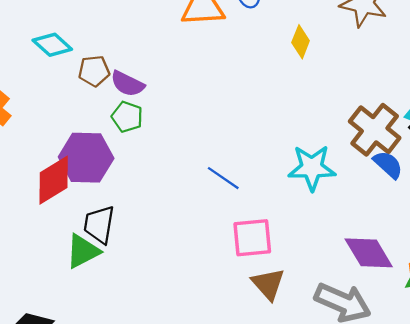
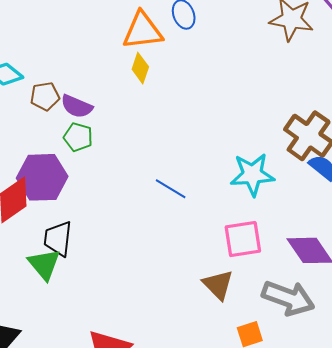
yellow diamond: (301, 42) -> (140, 68), moved
pink square: (252, 238) -> (243, 239), moved
green triangle: (83, 251) -> (44, 264), turned -39

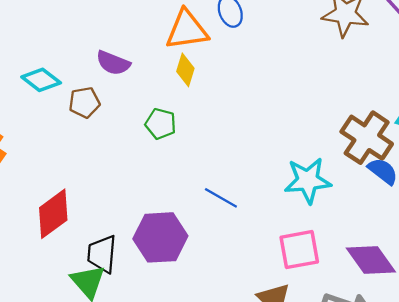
purple semicircle: (77, 106) -> (113, 63), moved
green pentagon: (78, 137) -> (161, 124), moved
purple hexagon: (42, 177) -> (160, 237), moved

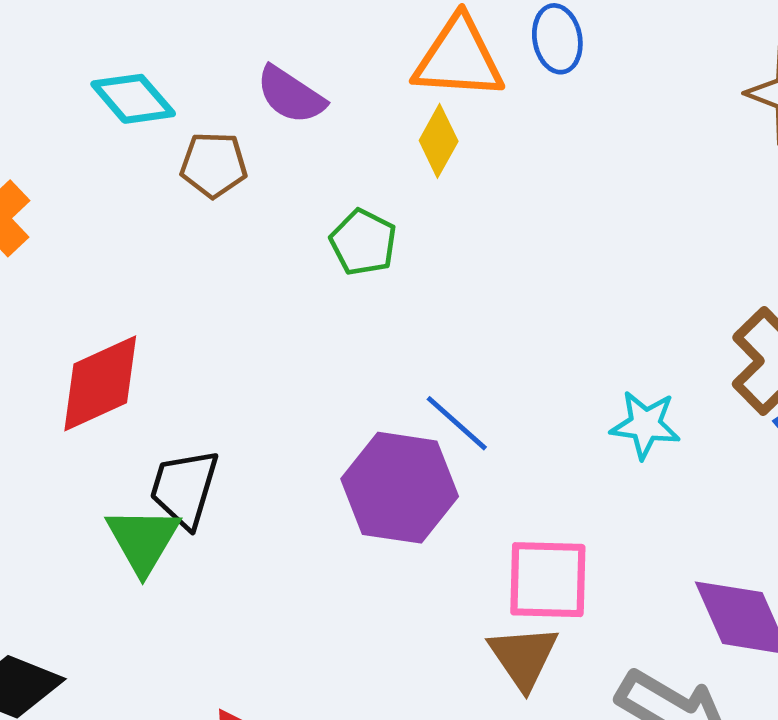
cyan star: (308, 180) -> (645, 425), size x0.7
purple hexagon: (160, 237) -> (400, 488), moved
pink square: (299, 250) -> (548, 580), moved

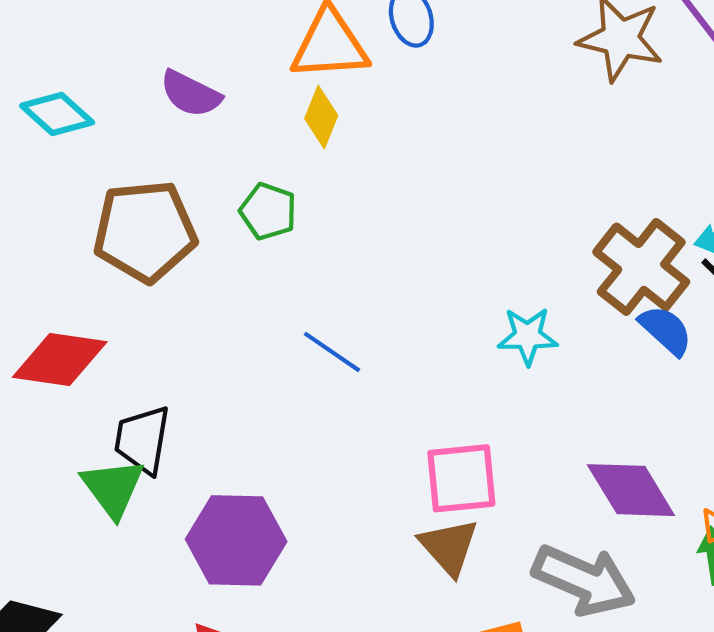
brown pentagon: (214, 165) -> (145, 231), moved, size x1.8
red diamond: (100, 383) -> (60, 360), turned 40
blue line: (457, 423) -> (332, 352), moved
purple hexagon: (400, 488) -> (236, 540), moved

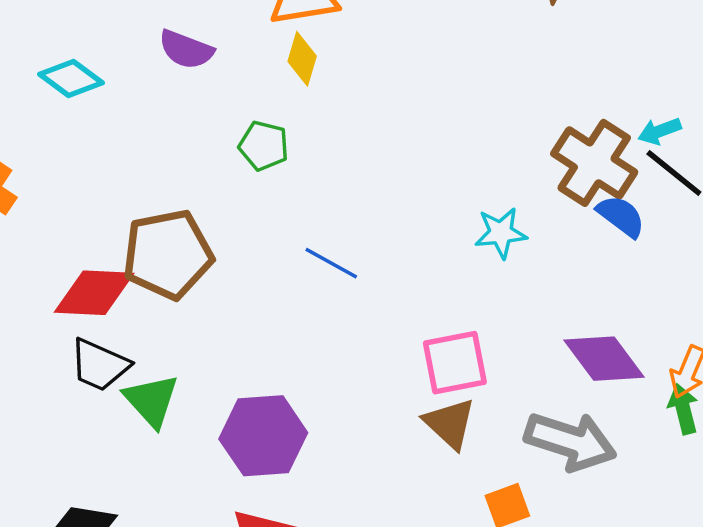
brown pentagon: (145, 231) -> (168, 254), moved
black trapezoid: (142, 440) -> (99, 365), moved, turned -70

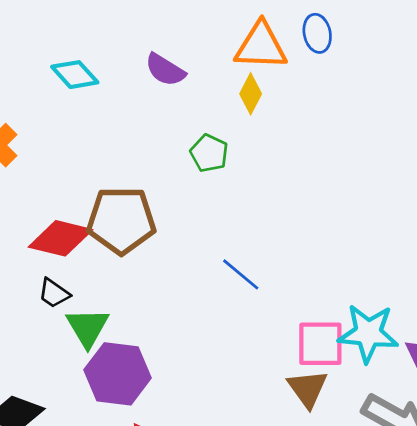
cyan star: (501, 233) -> (368, 333), moved, size x1.5
blue line: (331, 263) -> (241, 274), moved
black trapezoid: (99, 365) -> (54, 293), size x0.7
purple hexagon: (263, 436) -> (118, 374), moved

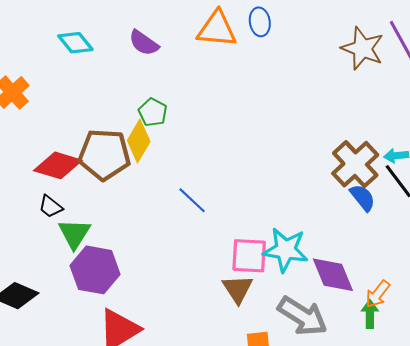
yellow diamond: (251, 94) -> (139, 141), moved, size x1.4
green pentagon: (209, 153) -> (153, 112), moved

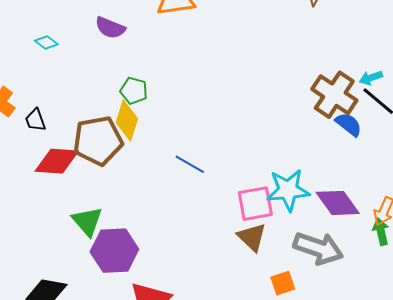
cyan diamond: (75, 43) -> (46, 43), size x0.7
black trapezoid: (51, 207) -> (35, 120), moved, turned 45

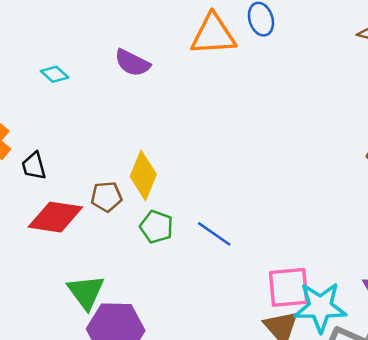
green pentagon: (134, 91) -> (156, 227), moved
brown pentagon: (98, 141) -> (107, 197), size x0.5
cyan star: (288, 190) -> (320, 307), moved

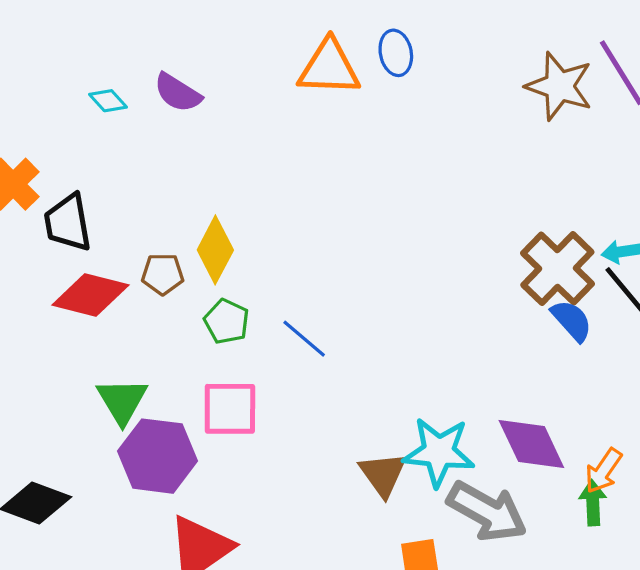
purple semicircle: (132, 63) -> (178, 93), moved
black trapezoid: (34, 166) -> (68, 223), size x1.5
pink square: (289, 287) -> (230, 409), moved

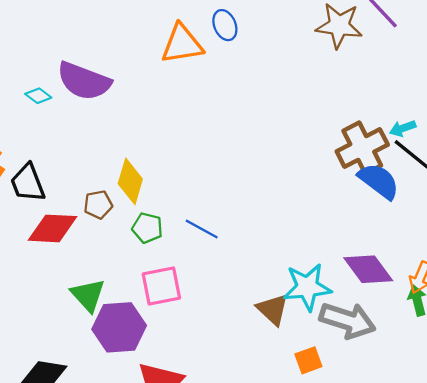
purple semicircle: (178, 93) -> (84, 81), size x1.6
brown cross: (557, 268) -> (362, 148), turned 30
blue semicircle: (572, 320) -> (379, 181), size x1.4

